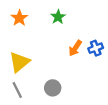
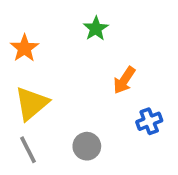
orange star: (19, 18) -> (24, 48), moved
blue cross: (96, 48) -> (149, 121), moved

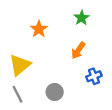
green star: (96, 29) -> (82, 18), moved
orange star: (24, 48) -> (39, 29), moved

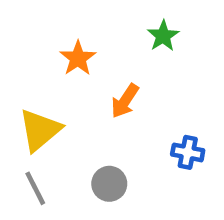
orange arrow: (78, 50) -> (125, 101), moved
blue cross: (94, 76) -> (188, 152), turned 32

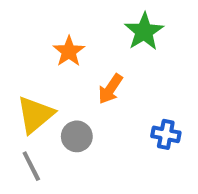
green star: (163, 36) -> (144, 32), size x1.4
gray circle: (109, 184) -> (77, 136), moved

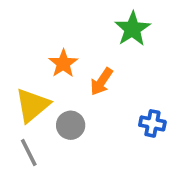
orange star: (69, 51) -> (63, 63), moved

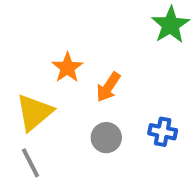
green star: (132, 29) -> (170, 25), moved
gray circle: (71, 125) -> (106, 138), moved

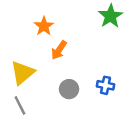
orange star: (67, 68) -> (44, 26), moved
orange arrow: (108, 87) -> (59, 50), moved

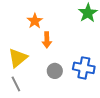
orange arrow: (59, 50) -> (47, 40), turned -35
blue cross: (105, 85) -> (84, 68), size x1.5

